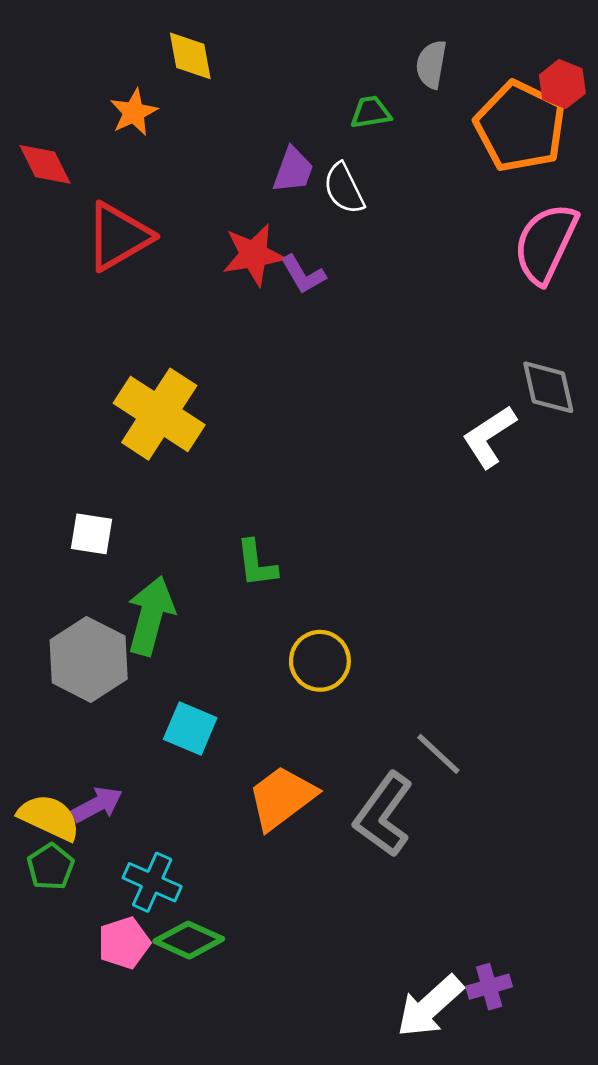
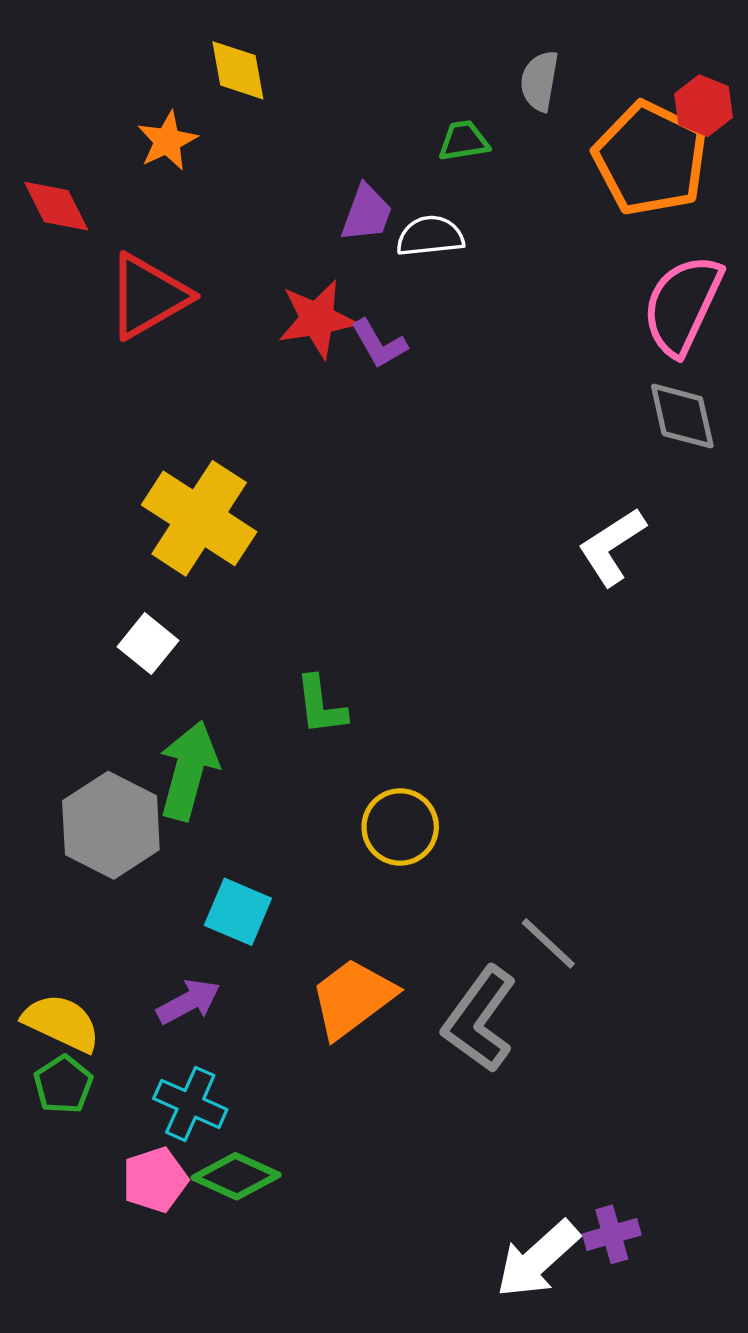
white semicircle: (344, 188) -> (430, 236), turned 110
gray diamond: (548, 387) -> (682, 416), moved
white square: (91, 534) -> (148, 644), moved, turned 30
purple arrow: (97, 805) -> (189, 1002), moved

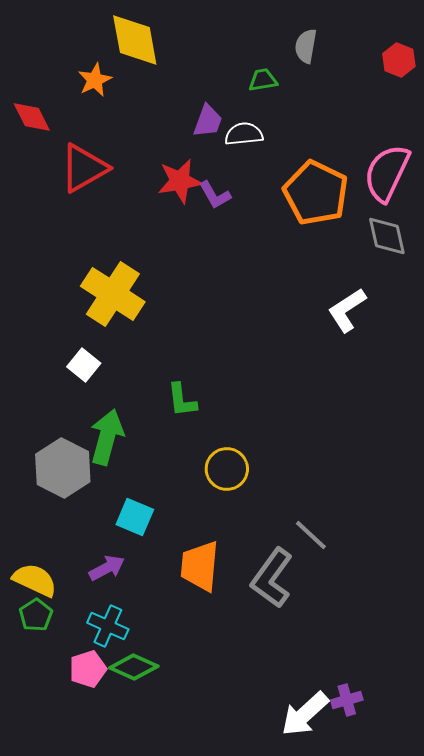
yellow diamond: (238, 70) -> (135, 40), size x1.5
orange pentagon: (651, 159) -> (316, 193), moved
orange trapezoid: (353, 998) -> (200, 566), turned -48

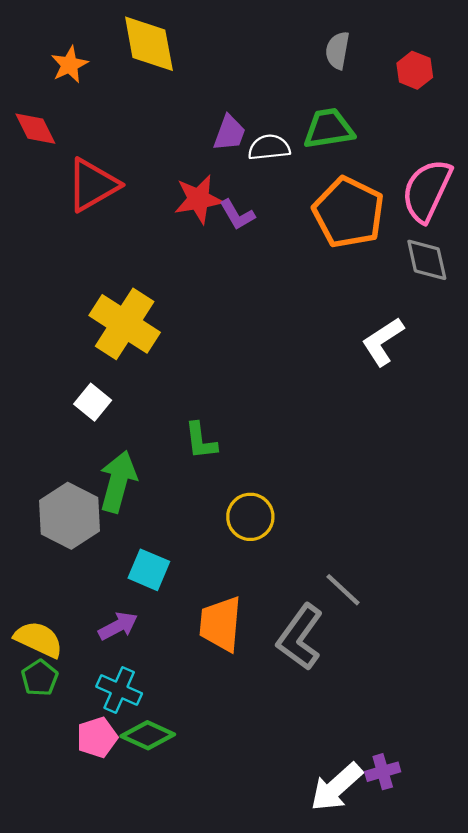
red hexagon: (399, 60) -> (415, 70), moved
orange star: (95, 80) -> (69, 65), moved
green trapezoid: (263, 80) -> (329, 129), moved, size x1.6

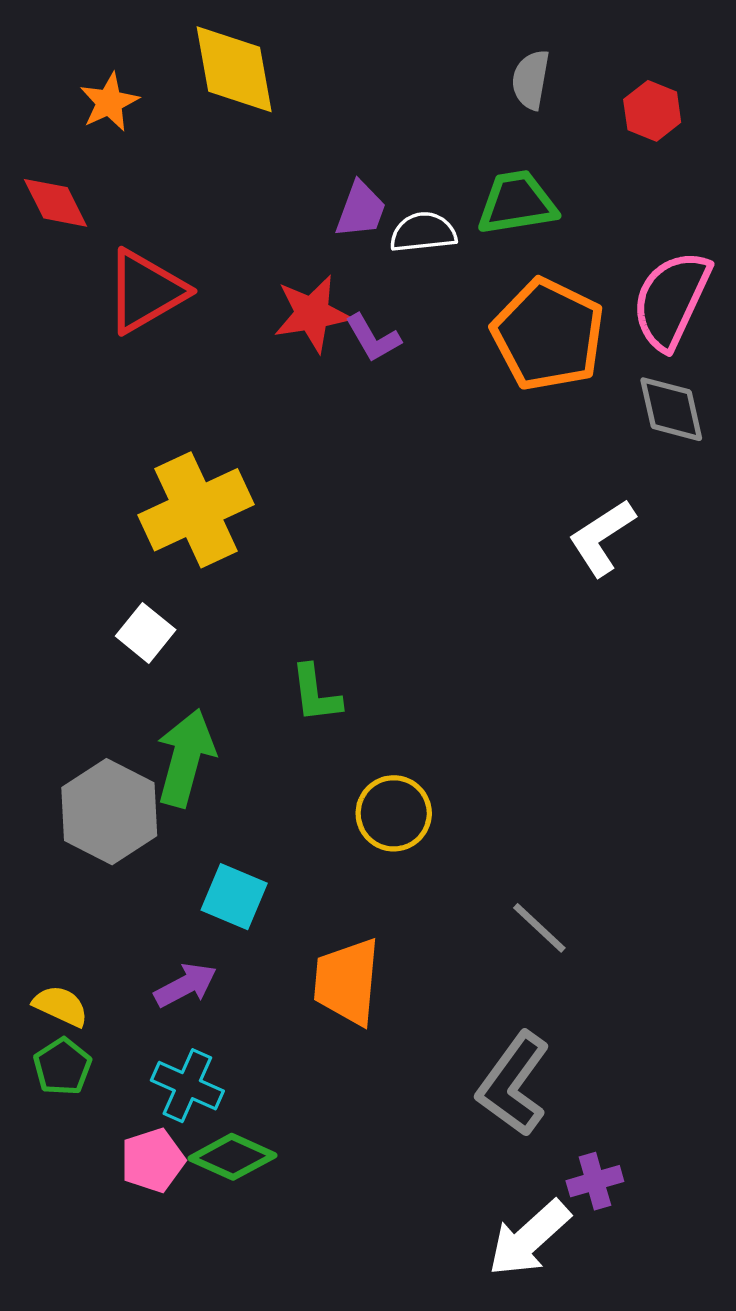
yellow cross: (125, 324) -> (196, 510), turned 32
gray L-shape: (300, 637) -> (513, 1084), moved
yellow semicircle: (39, 639) -> (61, 1006), size x0.7
purple cross: (383, 772) -> (595, 1181), moved

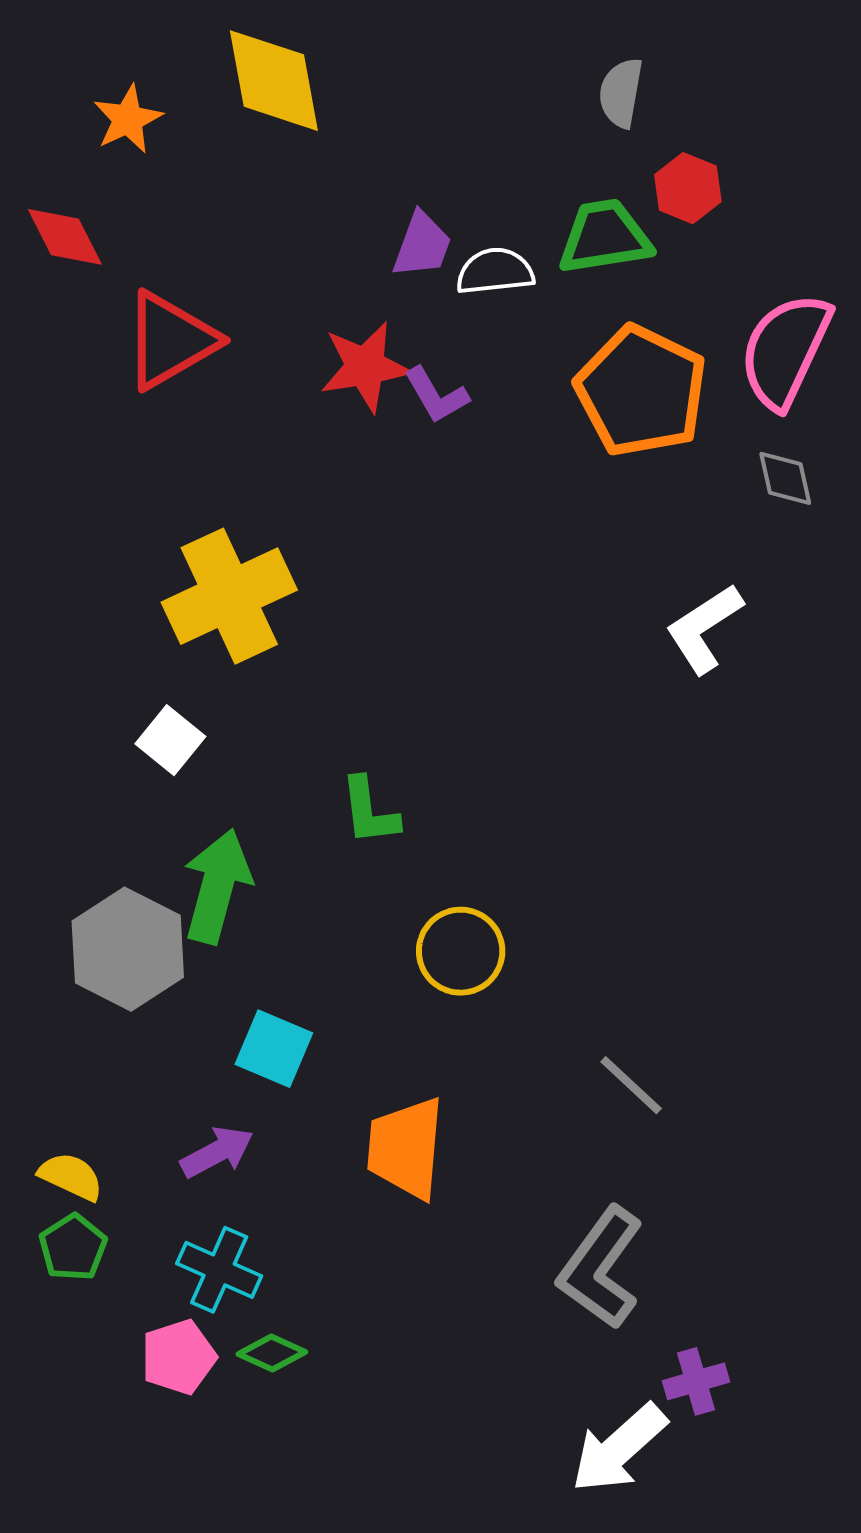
red hexagon: (652, 111) -> (688, 188), moved
gray diamond: (671, 409) -> (785, 478), size x0.7
green diamond: (232, 1157) -> (272, 1353), size x0.7

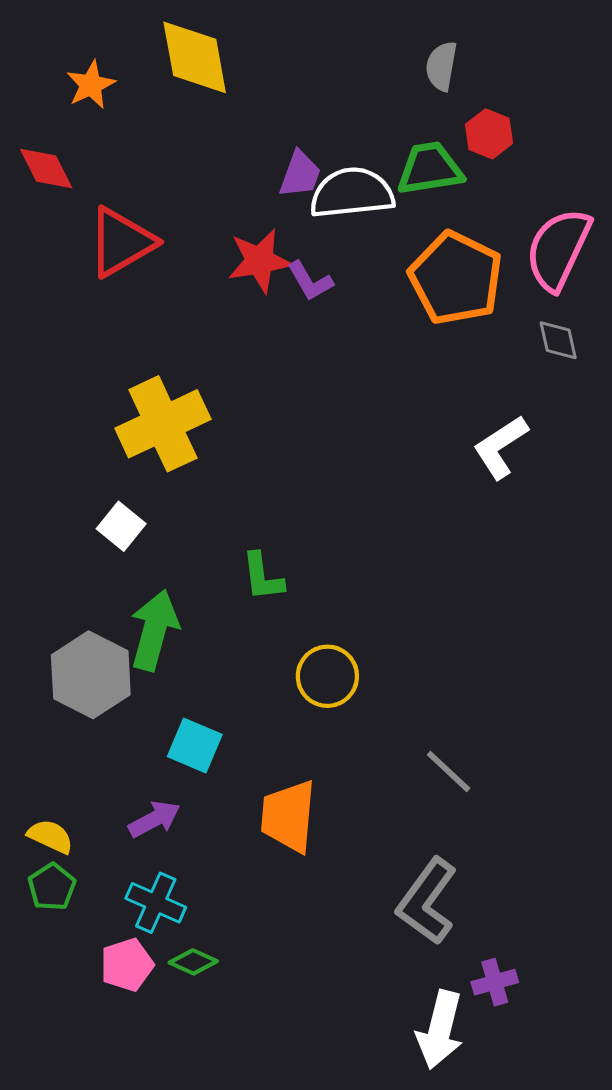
white semicircle: (495, 271) -> (352, 193), size x1.5
white arrow: (619, 1448) -> (440, 1030), turned -34

